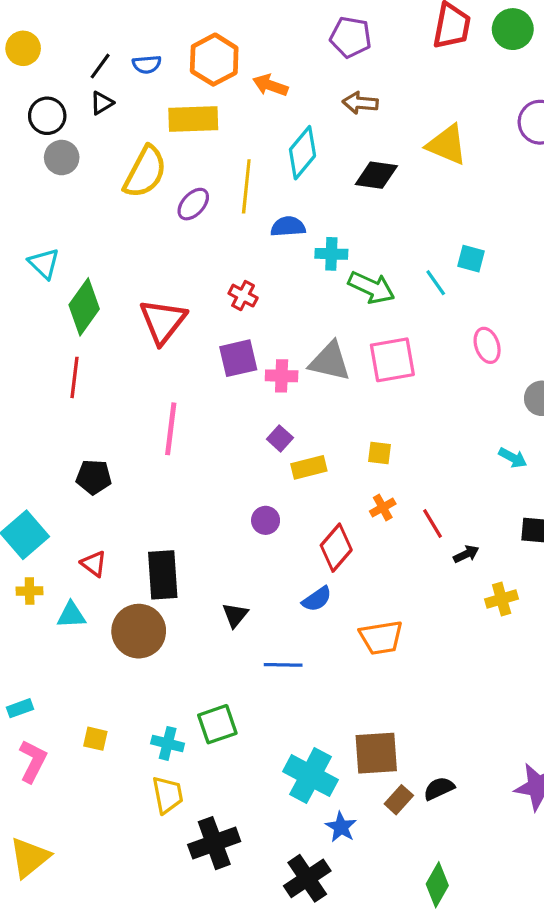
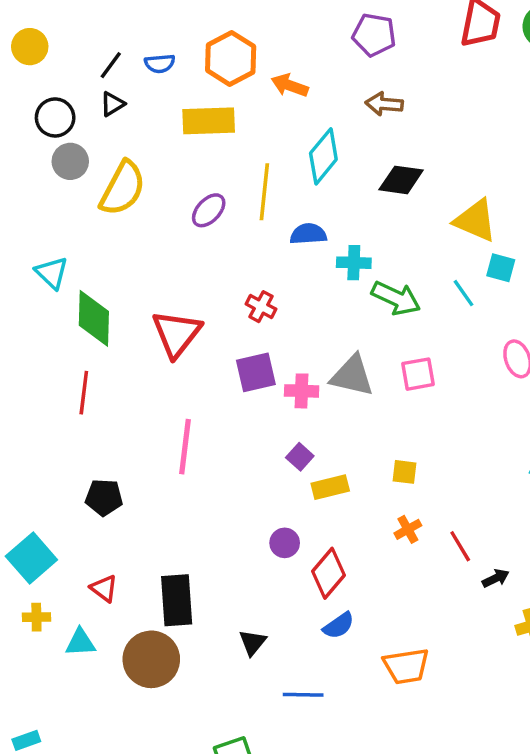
yellow triangle: (447, 145) -> (475, 220), moved
yellow semicircle: (145, 172) -> (123, 188), moved
green diamond: (84, 307) -> (94, 318), turned -34
pink square: (392, 360) -> (418, 374), size x0.7
red diamond: (336, 548) -> (329, 573), moved

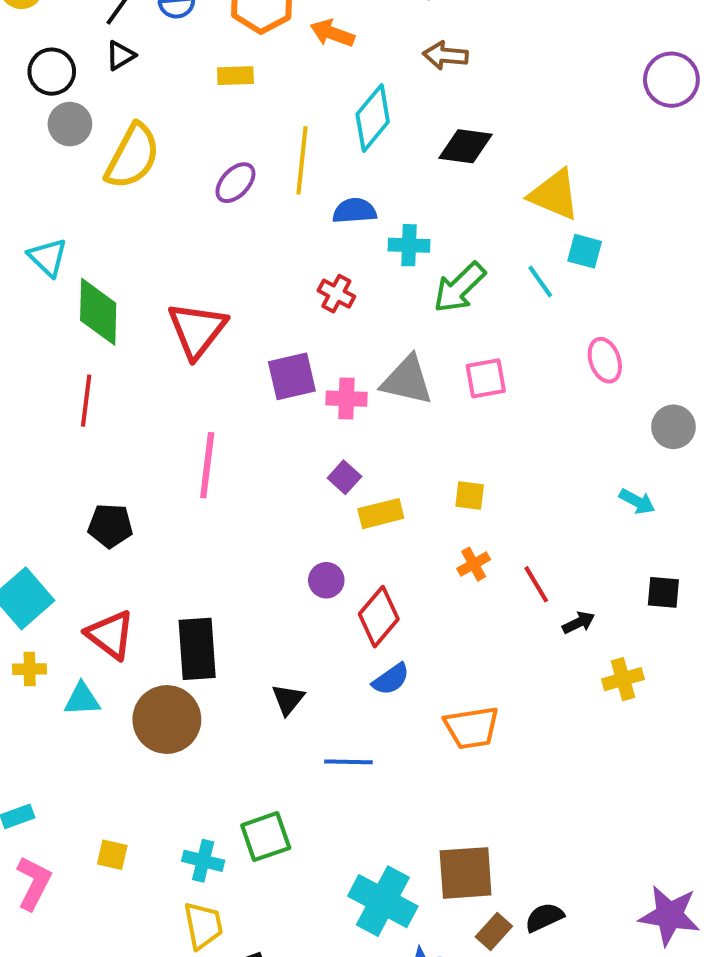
yellow rectangle: (209, 121) -> (235, 76), size x0.6
green arrow: (396, 298) -> (459, 288), turned 111
red cross: (261, 307) -> (336, 294), moved
red triangle: (104, 588) -> (110, 635), size x1.5

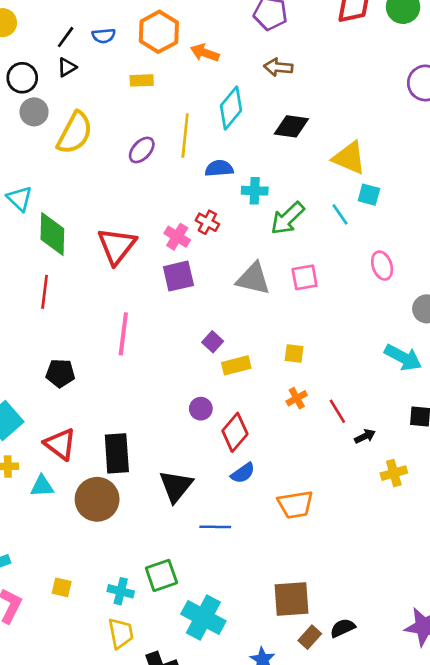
pink cross: (346, 399) -> (177, 237), moved, turned 30
cyan arrow: (637, 502) -> (403, 357), size x1.6
black triangle: (288, 699) -> (176, 486), size x1.6
cyan cross: (383, 901) -> (203, 617), moved

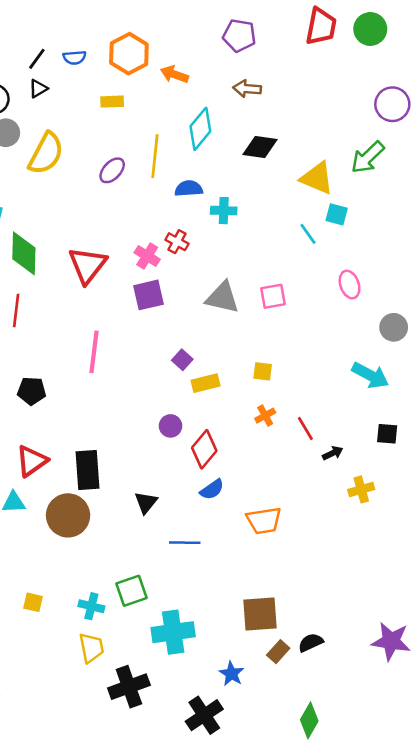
green arrow: (287, 218) -> (368, 157), moved
red triangle: (60, 444) -> (32, 461), turned 48
black triangle: (176, 486) -> (146, 502), size x0.7
cyan cross: (203, 617) -> (173, 632), turned -36

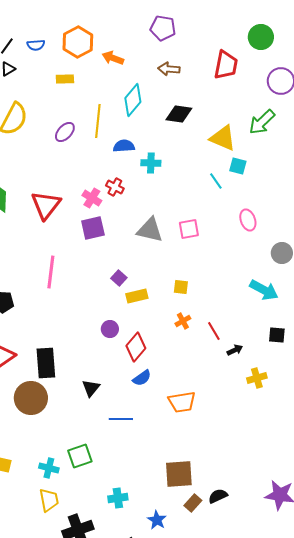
red trapezoid: (321, 26) -> (226, 65), moved
green circle: (370, 29) -> (261, 37), moved
cyan cross: (173, 632) -> (118, 498), moved, size x0.6

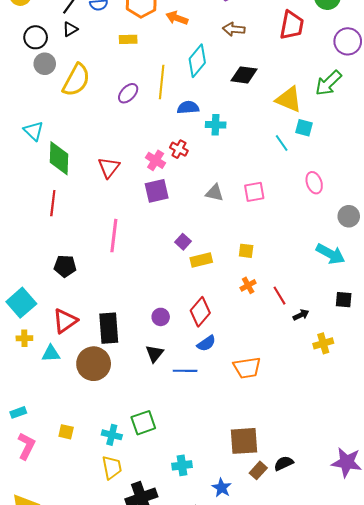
red triangle: (46, 205) -> (109, 167), size x0.7
gray triangle: (150, 230) -> (215, 193), size x0.7
purple circle: (110, 329) -> (161, 317), moved
blue line: (121, 419) -> (185, 371), moved

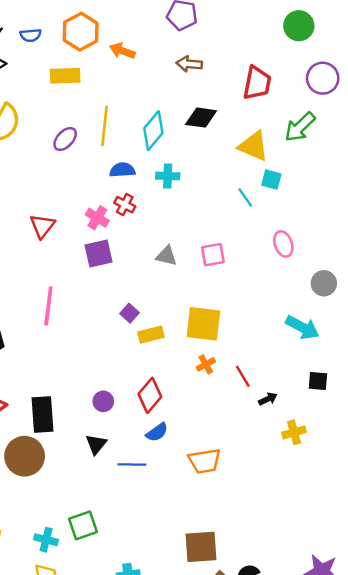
red trapezoid: (292, 25) -> (257, 83), moved
yellow rectangle: (128, 39) -> (65, 76), size x1.4
cyan diamond: (197, 61) -> (153, 131), moved
blue semicircle: (188, 107) -> (122, 170), moved
yellow square: (246, 251) -> (203, 324), size x2.0

